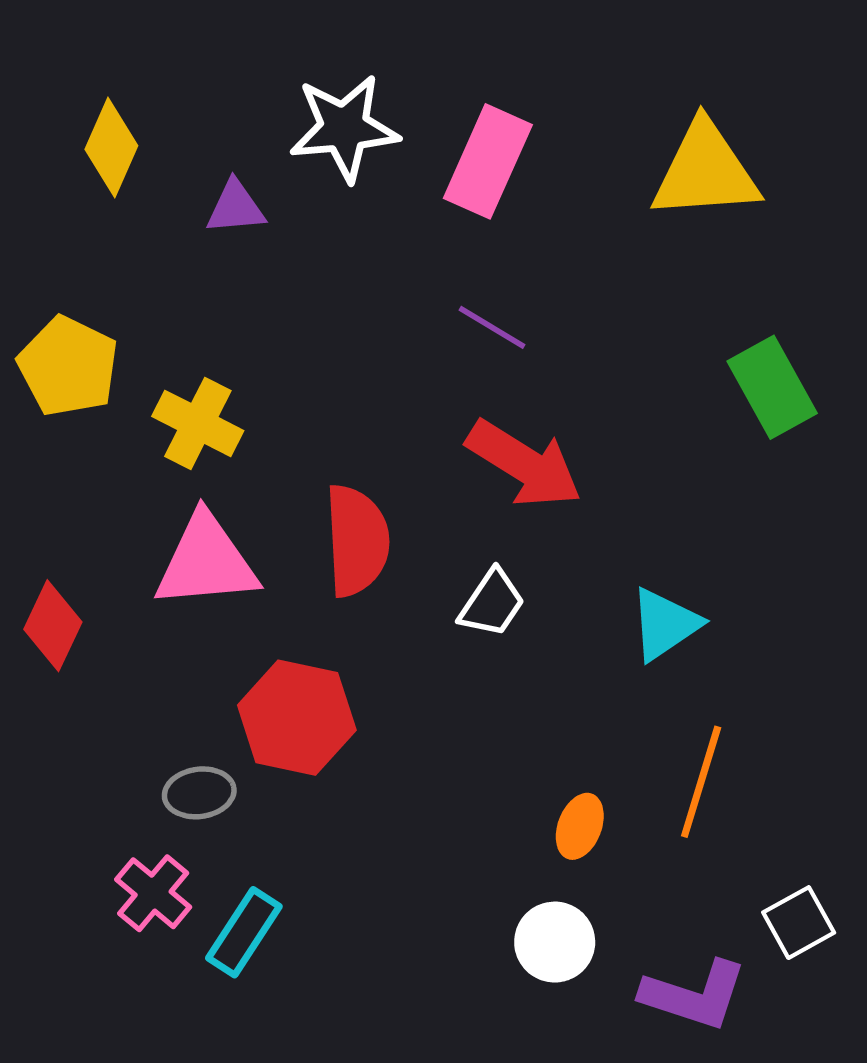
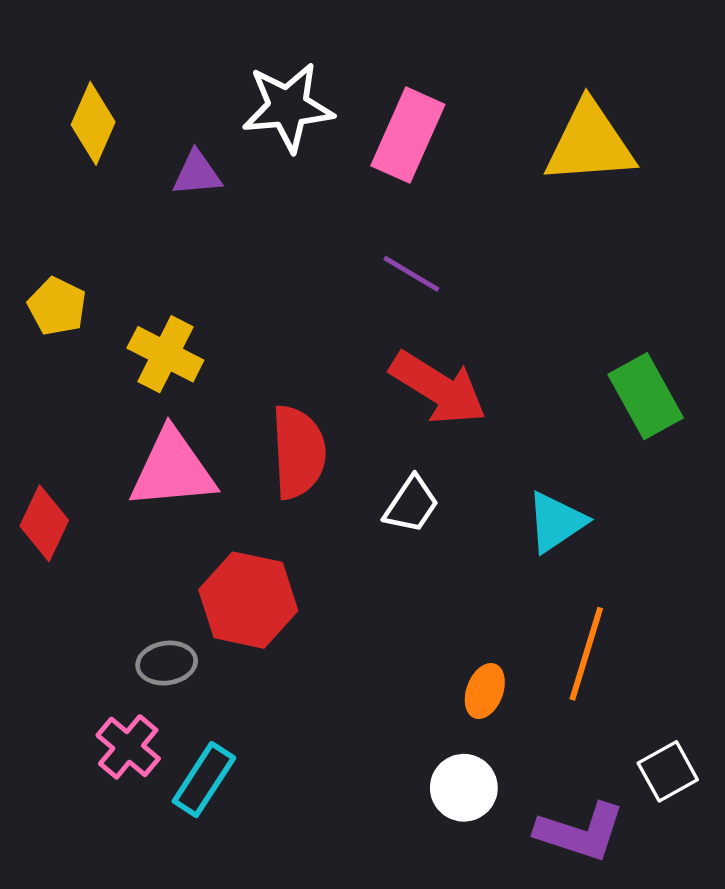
yellow pentagon: (68, 366) -> (57, 306), size x0.7
green rectangle: (772, 387) -> (646, 396), moved

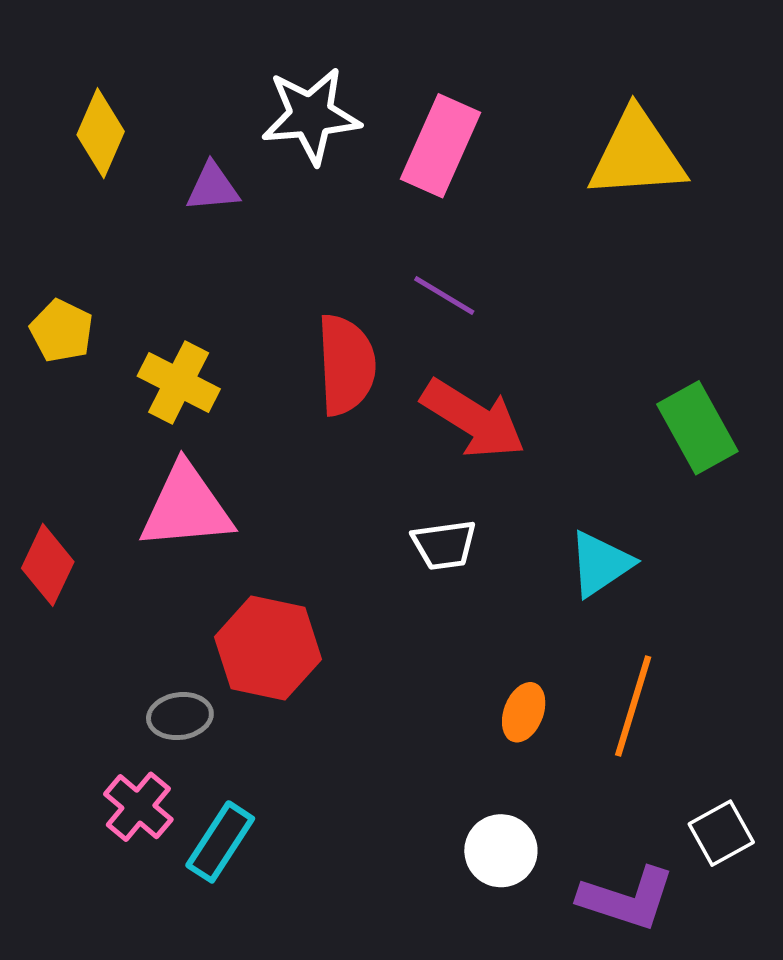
red semicircle: (298, 452) -> (346, 365), moved
white trapezoid: (411, 505) -> (444, 545), turned 48
orange ellipse: (485, 691) -> (524, 712), moved

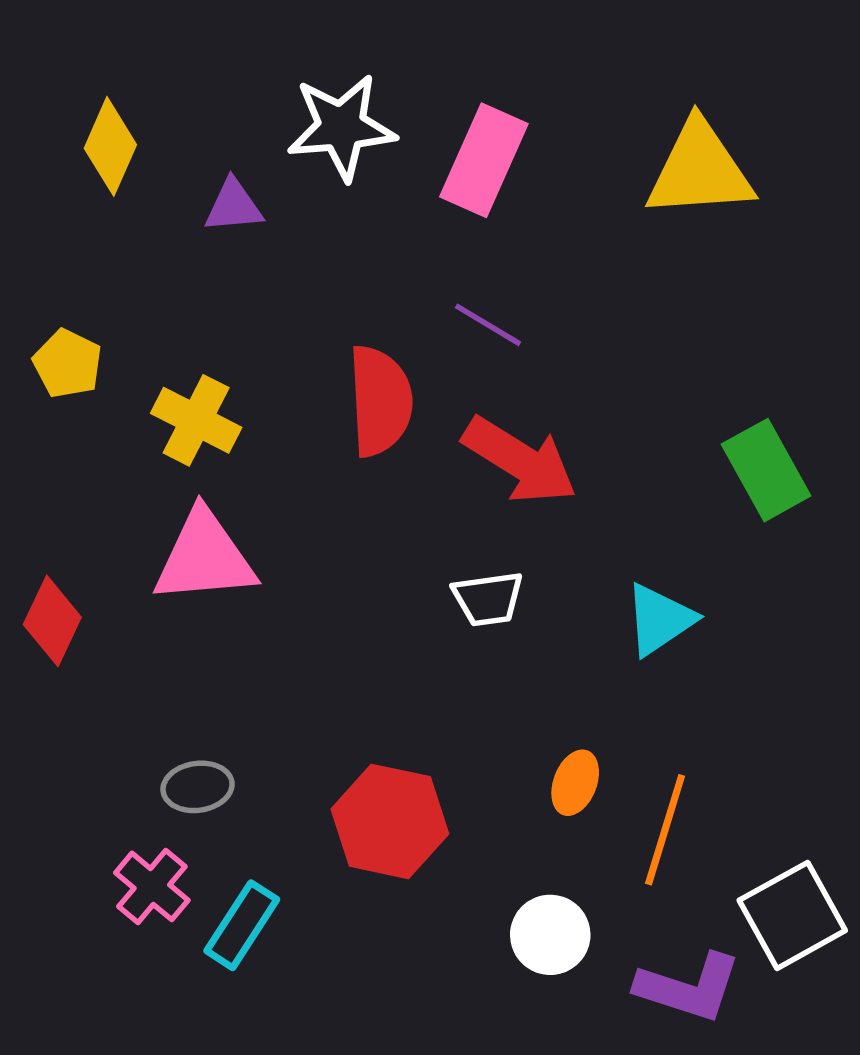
red hexagon: (268, 648) -> (390, 821), moved
orange line: (633, 706) -> (665, 830), moved
white square: (721, 833) -> (792, 915), size x1.5

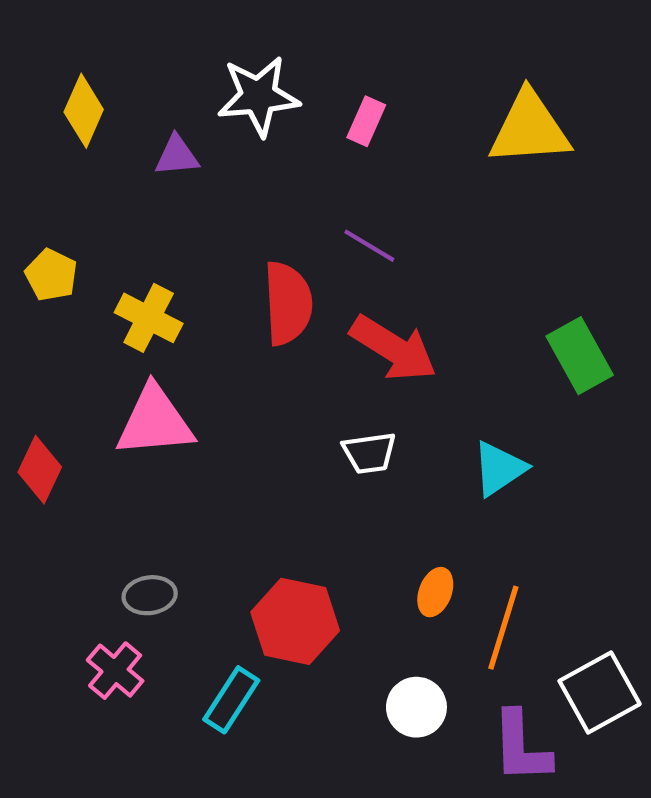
pink rectangle: (484, 160) -> (366, 121), size x0.6
cyan rectangle: (242, 925) -> (231, 700), moved
purple L-shape: (689, 987) -> (521, 747), turned 70

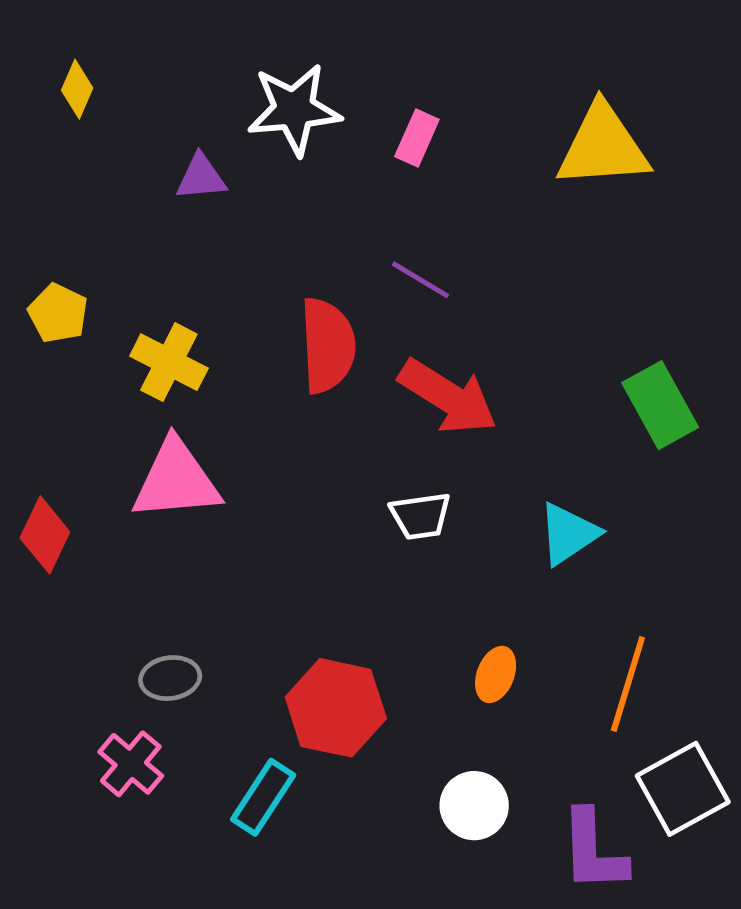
yellow diamond: (84, 111) -> (77, 89), moved, size x0.7
orange line: (503, 628) -> (628, 684), moved

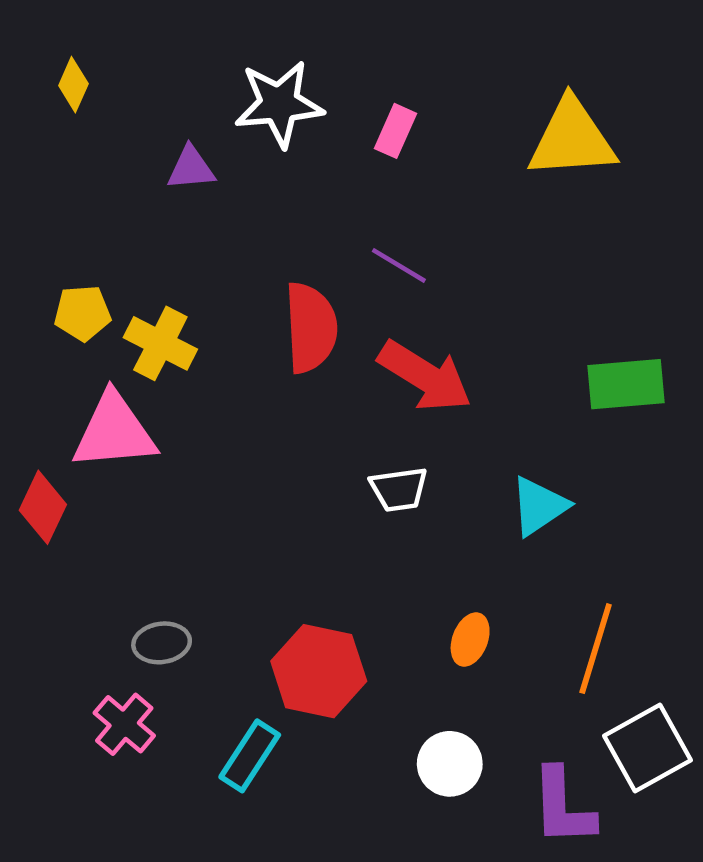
yellow pentagon: (58, 313) -> (82, 313), moved, turned -30
green rectangle: (660, 405) -> (626, 384), turned -66
pink triangle: (176, 480) -> (114, 432), moved

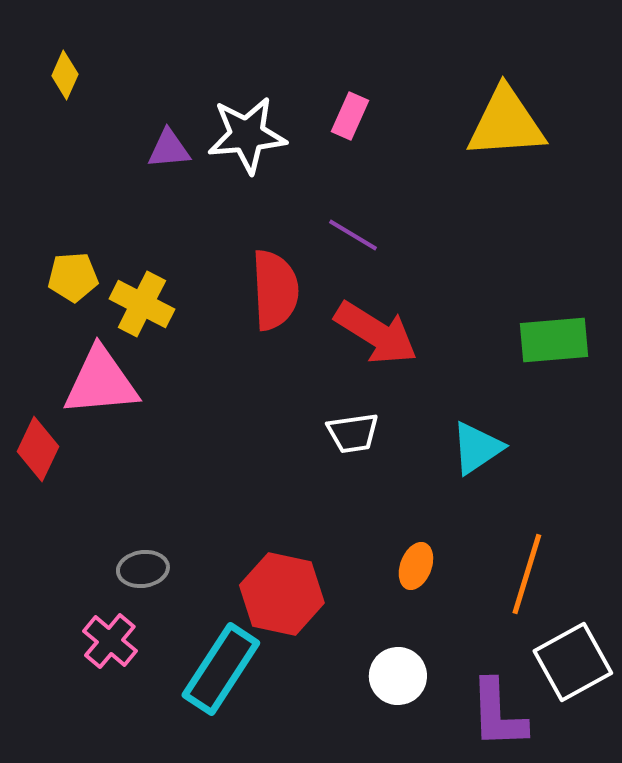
white star: (279, 104) -> (247, 135), moved
cyan rectangle: (250, 756) -> (221, 669), size x1.4

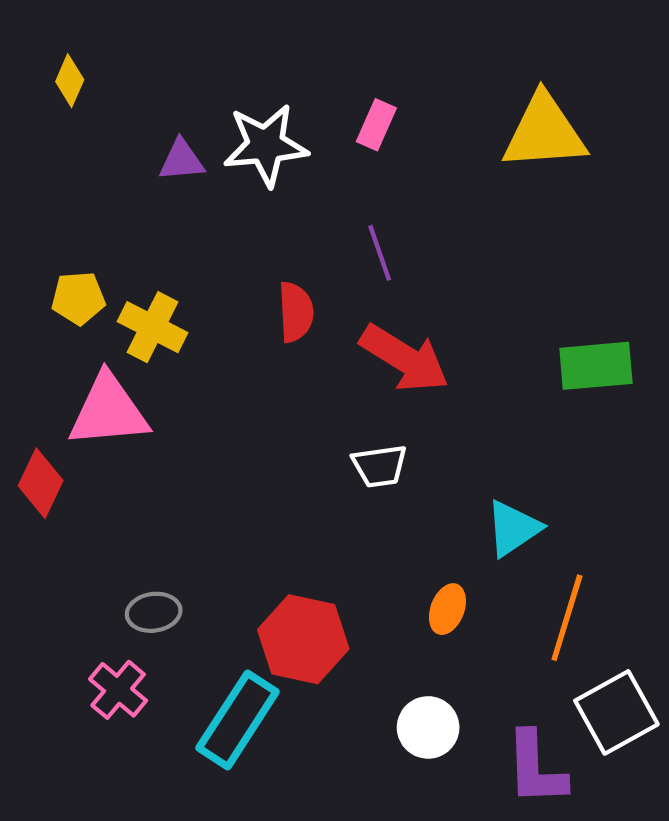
purple line: (353, 235) -> (380, 253), turned 40
red semicircle: (275, 290) -> (296, 312), size x0.7
cyan triangle: (477, 448) -> (513, 528), moved

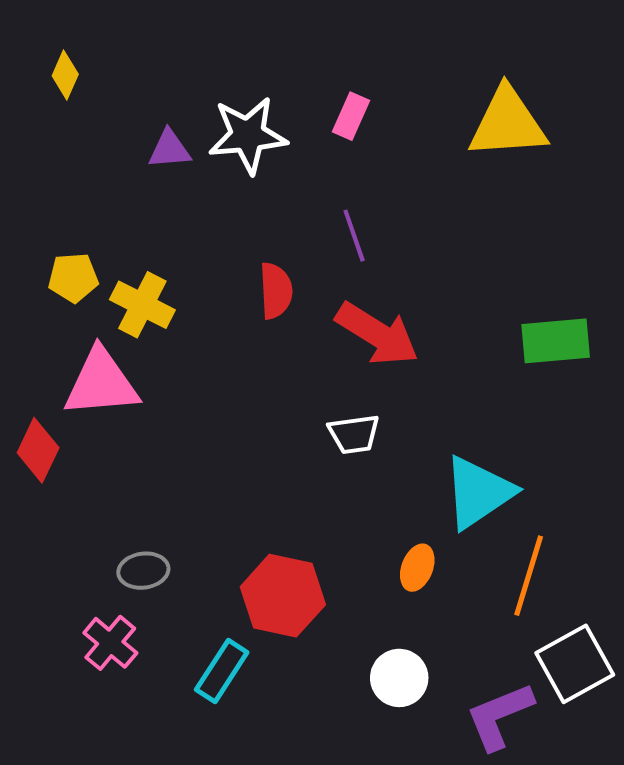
cyan triangle: (513, 528) -> (478, 492), size x1.4
cyan rectangle: (238, 720) -> (222, 671), size x0.7
purple L-shape: (536, 768) -> (500, 716), turned 70

